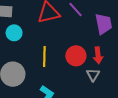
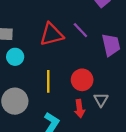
red arrow: (98, 55) -> (80, 109), moved

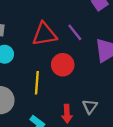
red circle: (82, 80) -> (63, 65), moved

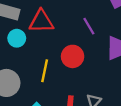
red triangle: (44, 34) -> (41, 21), moved

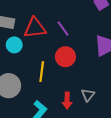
purple line: (89, 26) -> (63, 29), moved

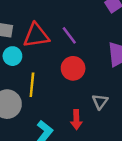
yellow line: (42, 72) -> (32, 85), moved
gray triangle: (88, 95) -> (100, 102), moved

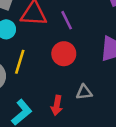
gray triangle: (100, 102) -> (84, 92), turned 35

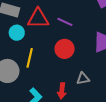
purple line: (67, 20) -> (65, 22), turned -35

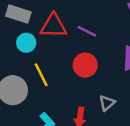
yellow line: (30, 58) -> (41, 75), turned -42
gray triangle: (83, 79) -> (107, 103), turned -32

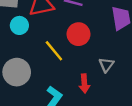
yellow line: (41, 75) -> (54, 51), moved

